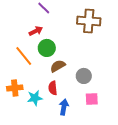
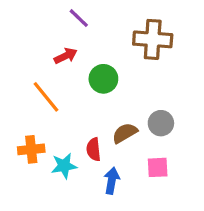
green circle: (47, 48) -> (103, 79), moved
brown semicircle: (58, 66) -> (125, 133), moved
gray circle: (84, 76) -> (161, 123), moved

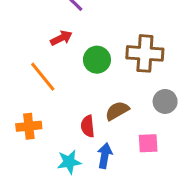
brown cross: (153, 39) -> (145, 53), moved
gray circle: (161, 123) -> (165, 101), moved
cyan star: (64, 166) -> (69, 162), moved

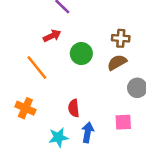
brown cross: (145, 53) -> (121, 38), moved, size x0.6
brown semicircle: (117, 111) -> (117, 62), moved
orange cross: (29, 126) -> (25, 108), turned 30

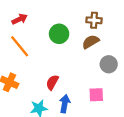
red arrow: (52, 36) -> (20, 19), moved
red semicircle: (74, 108) -> (52, 82), turned 35

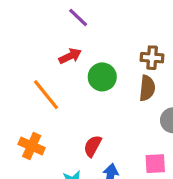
red arrow: (20, 19) -> (70, 56), moved
brown semicircle: (91, 42) -> (147, 88), turned 126

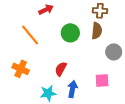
green circle: (102, 77) -> (70, 33), moved

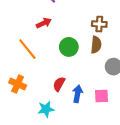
blue arrow: (72, 89) -> (78, 94), moved

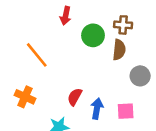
red arrow: (44, 23) -> (66, 16), moved, turned 128
green circle: (69, 47) -> (93, 35), moved

